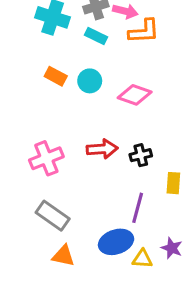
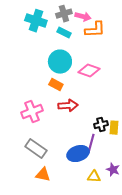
orange rectangle: (56, 76) -> (56, 85), moved
cyan circle: (90, 81) -> (60, 62), size x1.5
black cross: (141, 155) -> (101, 125), moved
blue ellipse: (116, 242) -> (78, 154), moved

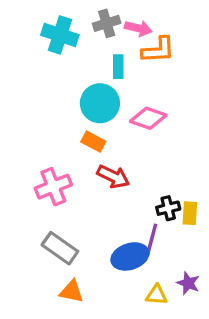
cyan rectangle: (64, 33) -> (118, 67), moved, turned 64
red arrow: (68, 106) -> (113, 177), turned 30

